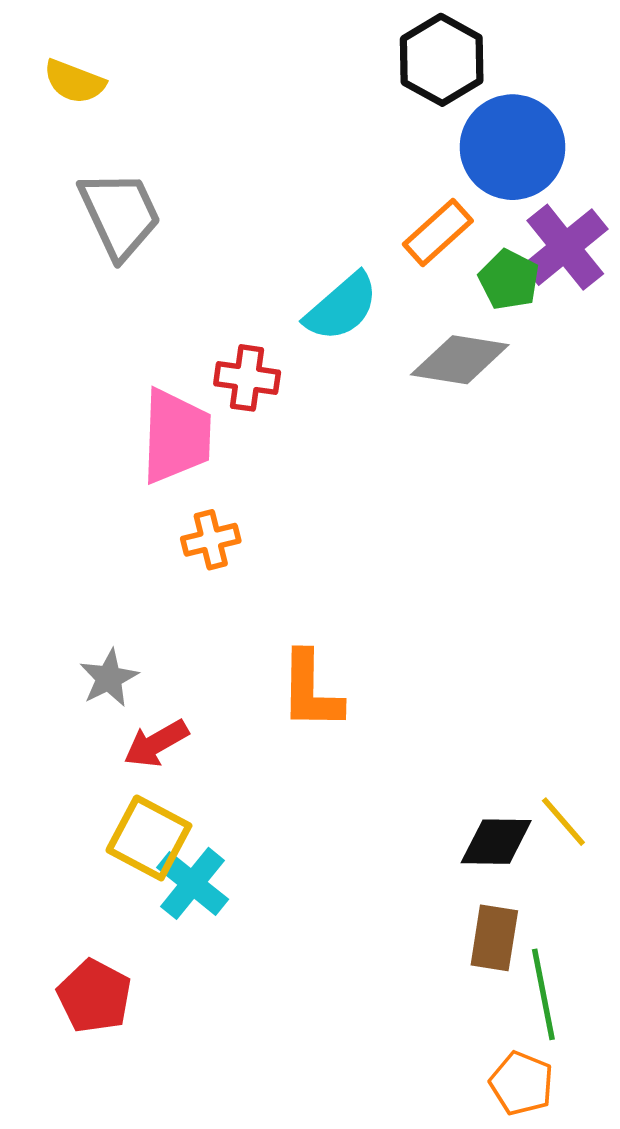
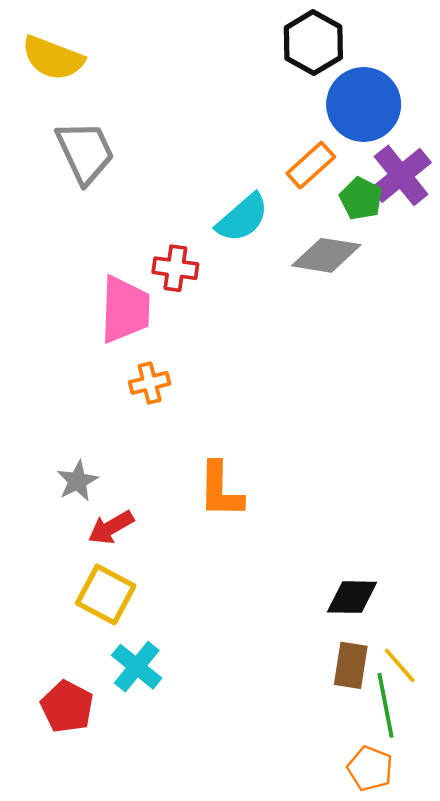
yellow semicircle: (74, 82) -> (53, 58), size x1.4
yellow line: (563, 822) -> (400, 665), moved
cyan cross: (193, 883) -> (137, 667), moved

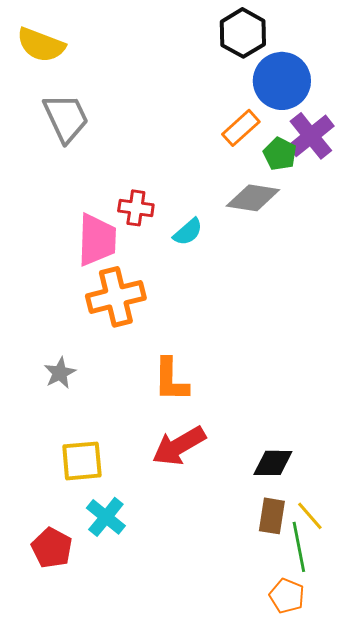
cyan semicircle: (242, 218) -> (188, 232), moved, size x0.7
orange cross: (150, 383) -> (116, 297), size x1.8
red arrow: (111, 527) -> (179, 446), moved, size x1.5
yellow square: (106, 594) -> (82, 461), turned -33

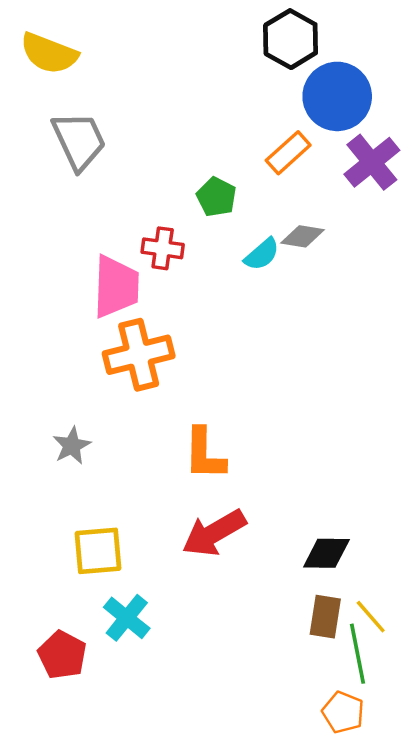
green pentagon: (280, 154) -> (216, 197), moved
gray diamond: (253, 198) -> (303, 236), size x0.7
cyan semicircle: (188, 232) -> (262, 254), moved

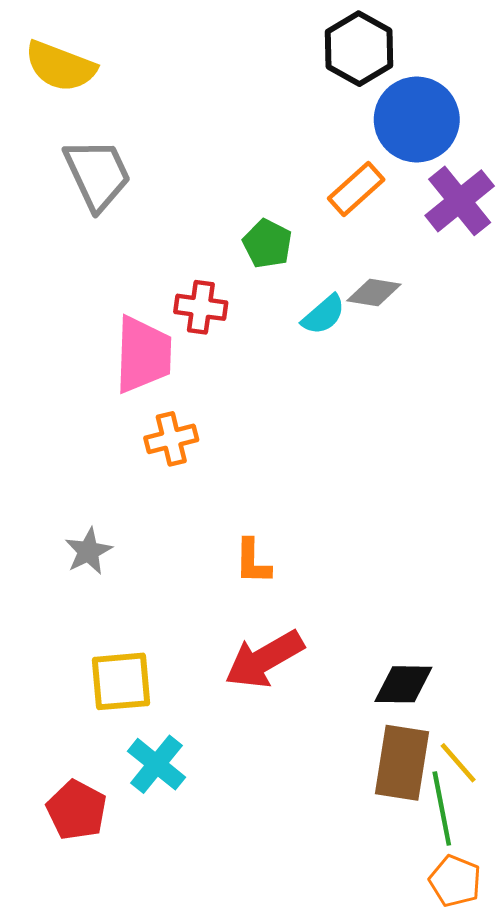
orange cross: (139, 355) -> (171, 439), size x0.6
orange L-shape: (204, 454) -> (253, 562), size x0.7
brown rectangle: (325, 617) -> (402, 763), size x1.4
orange pentagon: (343, 712) -> (455, 881), moved

